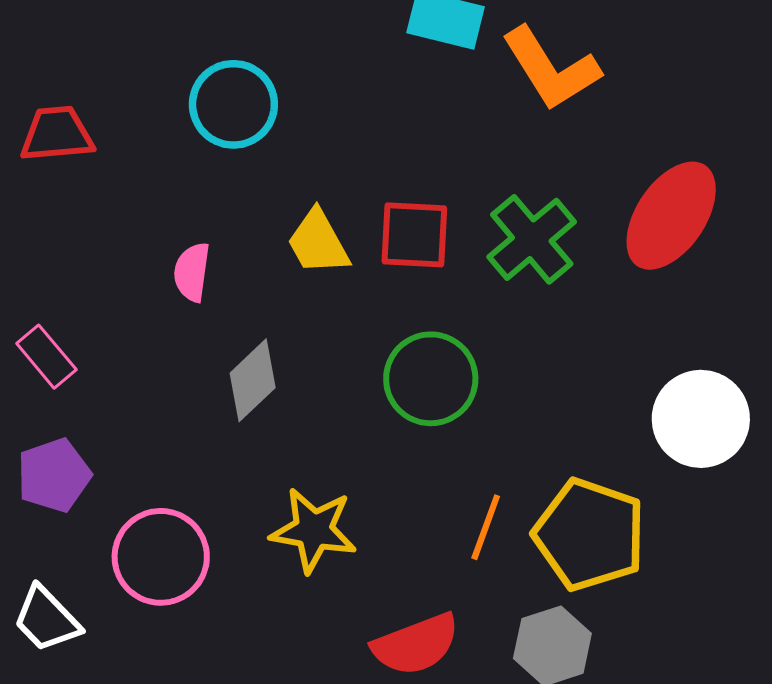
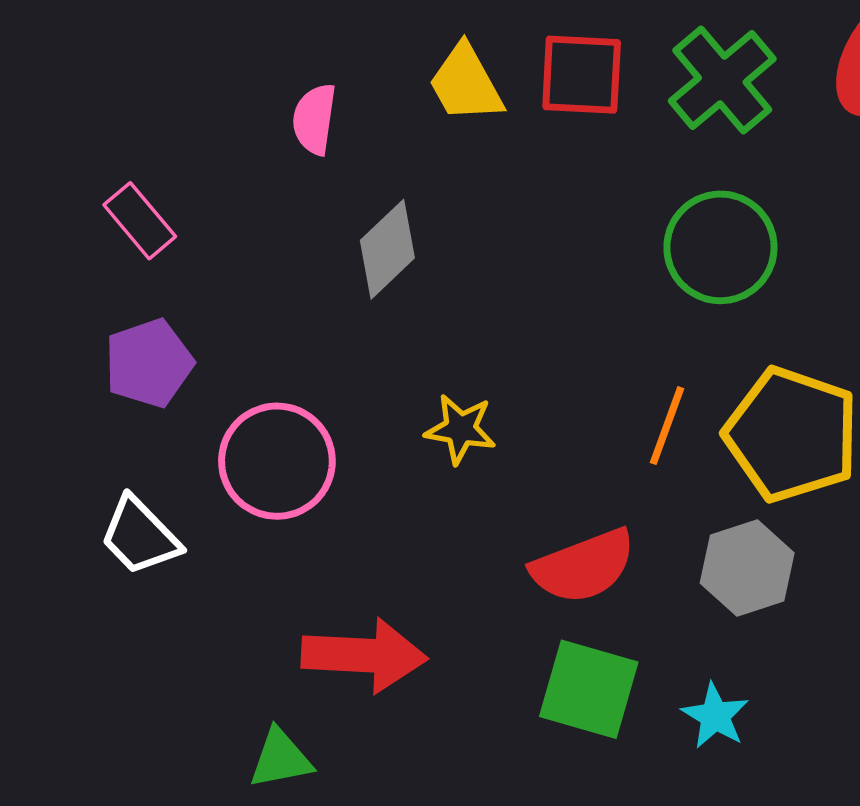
green circle: (431, 379) -> (720, 247), moved
yellow star: (314, 530) -> (460, 429), size x0.7

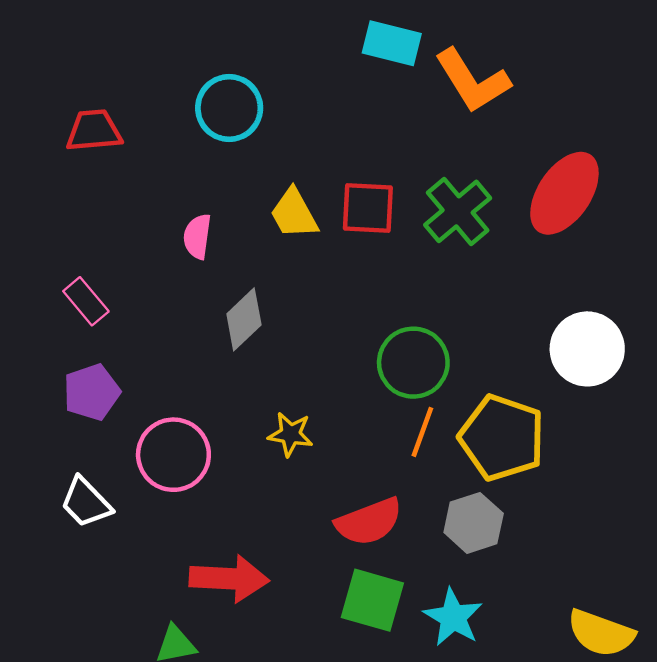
green circle: (720, 247) -> (413, 363), moved
cyan star: (715, 716) -> (453, 617), size x1.4

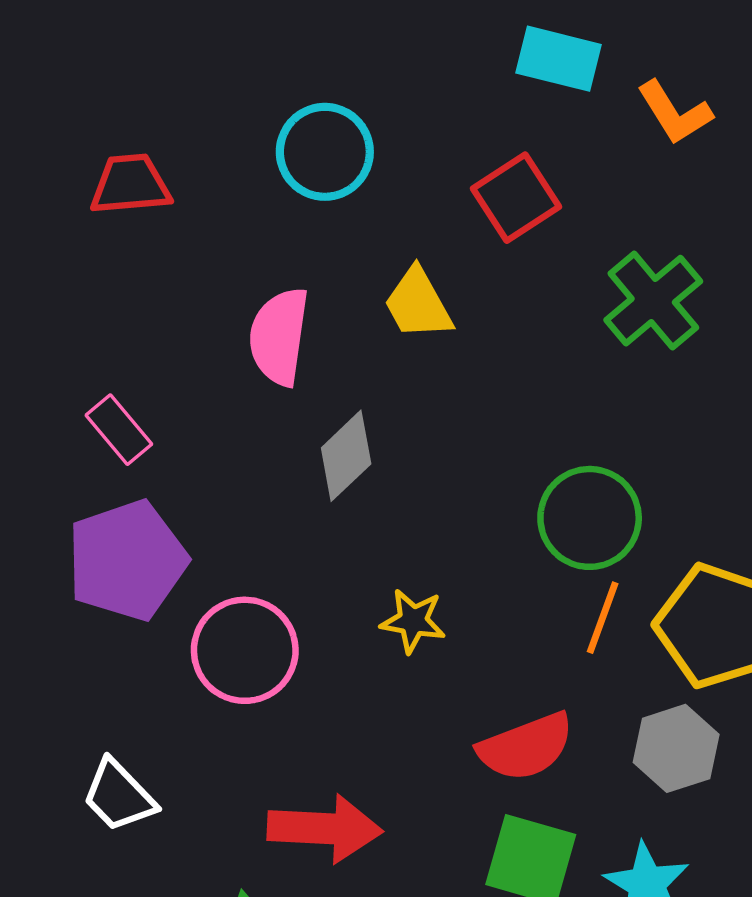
orange L-shape: (472, 81) -> (675, 113), size x0.7
red square: (368, 208) -> (516, 198), moved, turned -36
pink semicircle: (197, 236) -> (279, 337), size x1.5
purple pentagon: (92, 392) -> (127, 560), size x1.5
white trapezoid: (86, 502) -> (119, 796), moved

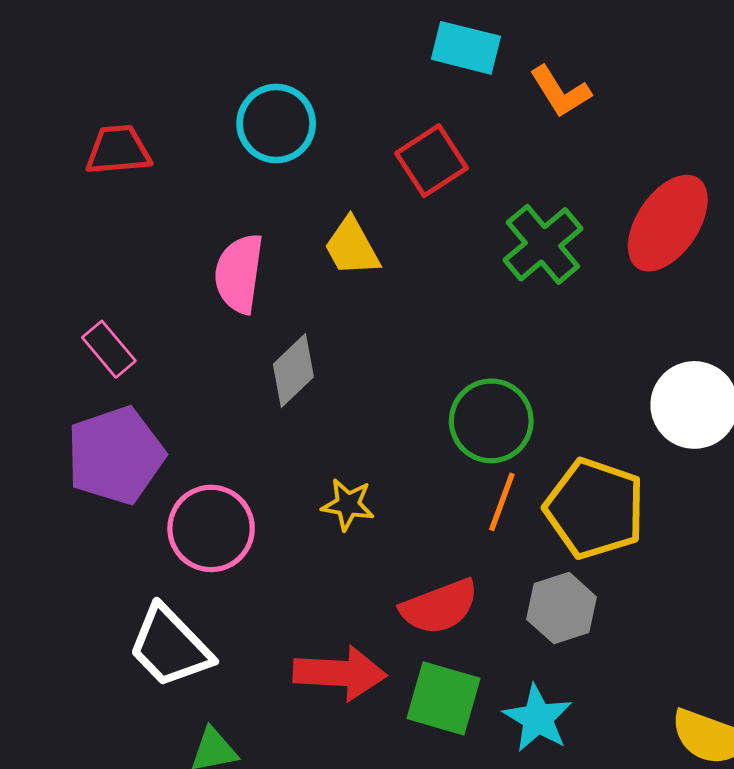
white trapezoid: (119, 796) -> (170, 647), moved, size x1.4
red arrow: (325, 828) -> (340, 673), moved

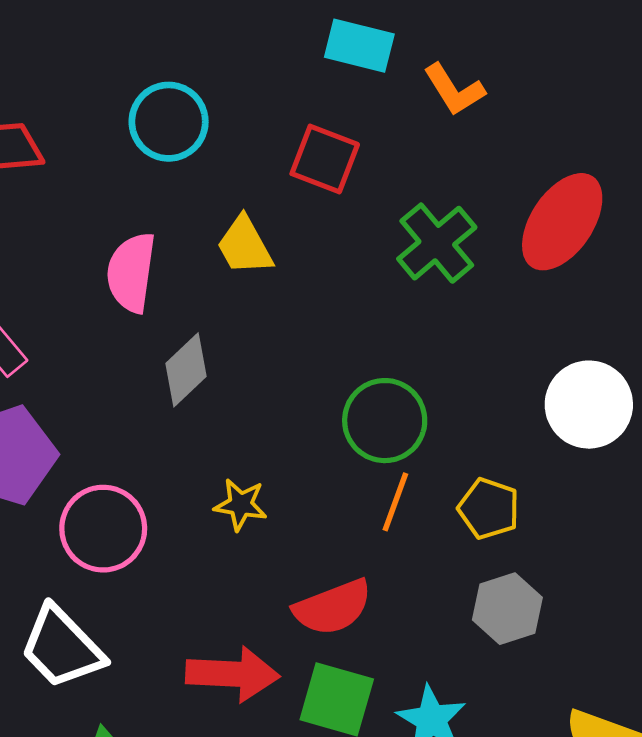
red square: (431, 161) -> (325, 159), turned -36
yellow pentagon: (595, 509) -> (489, 509), size x0.6
gray hexagon: (562, 608) -> (507, 609), moved

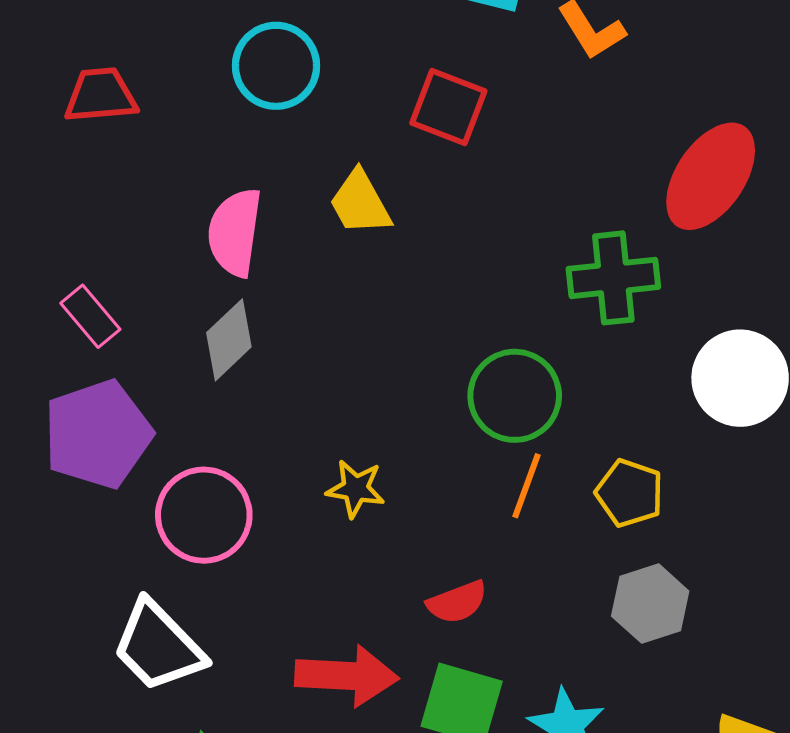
green cross: (437, 243) -> (613, 278), moved, turned 34
gray diamond: (186, 370) -> (229, 340), moved
red semicircle: (333, 607) -> (457, 602), size x0.7

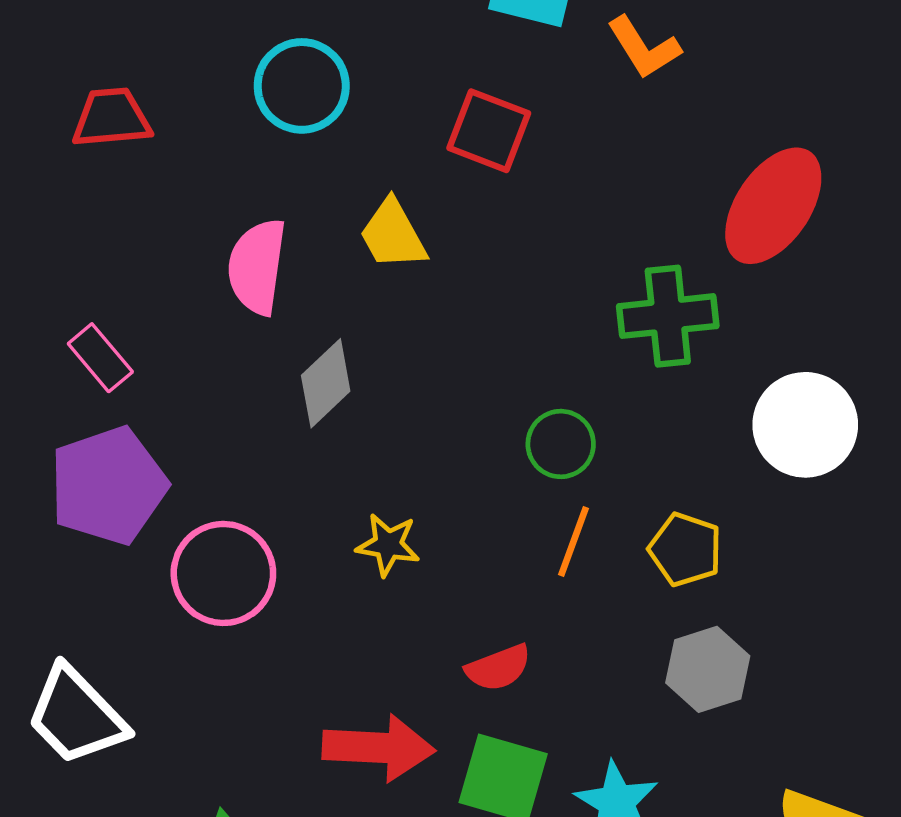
gray diamond: (229, 340) -> (326, 383), moved
green circle: (515, 396) -> (561, 444), size x0.7
white trapezoid: (158, 646) -> (76, 716), moved

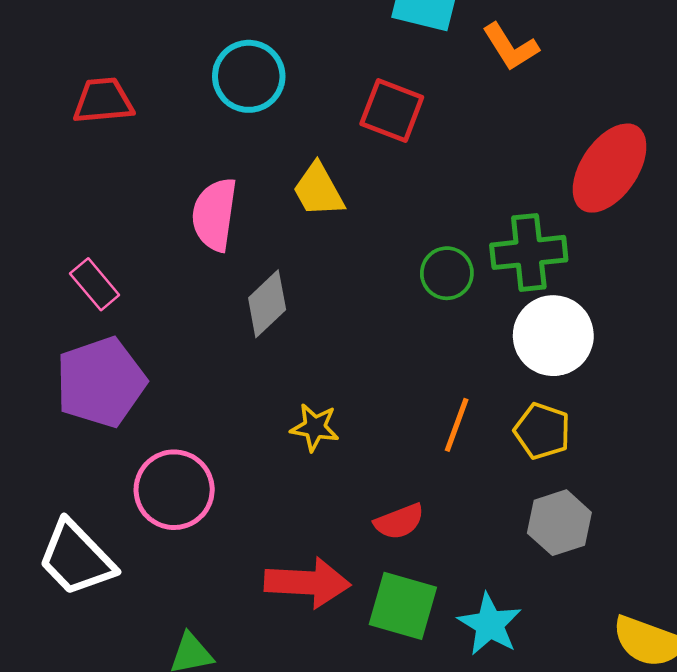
white circle: (805, 425) -> (553, 336), moved
green circle: (561, 444) -> (447, 273), moved
pink circle: (223, 573) -> (174, 490), moved

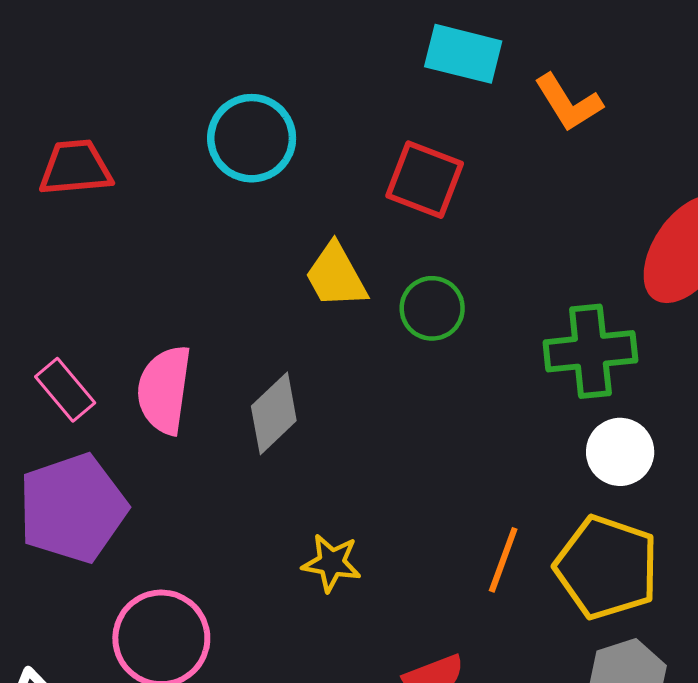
pink semicircle: (214, 215) -> (164, 390), moved
green circle: (447, 273) -> (432, 308), moved
white circle: (553, 336) -> (620, 452), size x0.7
yellow pentagon: (542, 431) -> (607, 567), size x1.5

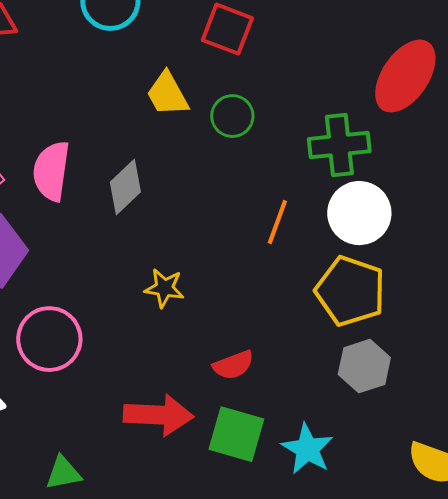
white circle: (620, 452) -> (359, 213), size x1.4
orange line: (503, 560) -> (277, 222), moved

